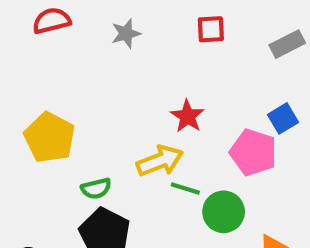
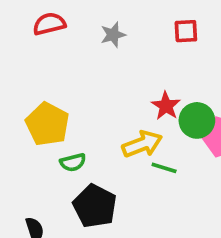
green semicircle: (96, 188) -> (73, 162), moved
green circle: (224, 212) -> (197, 120), moved

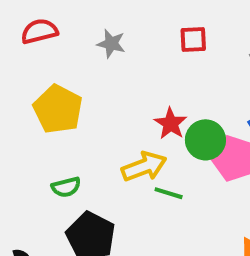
gray star: (113, 35) -> (111, 44), turned 30
yellow pentagon: (47, 124) -> (58, 109), moved

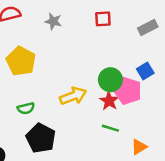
red star: (171, 124) -> (109, 101), moved
green line: (169, 193) -> (110, 128), moved

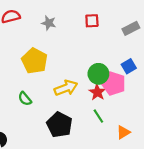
yellow pentagon: (21, 61) -> (35, 61), moved
green semicircle: (26, 108) -> (25, 99), turned 64
green line: (110, 128) -> (98, 116), turned 40
black pentagon: (41, 138) -> (59, 125), moved

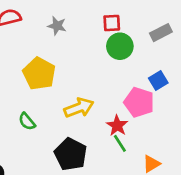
green circle: (98, 74) -> (120, 46), moved
red star: (97, 92) -> (117, 126), moved

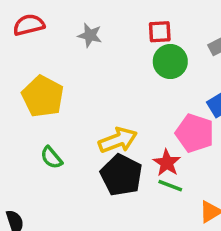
yellow pentagon: (39, 74) -> (43, 96), moved
green line: (120, 143) -> (170, 186), turned -36
black pentagon: (71, 154) -> (121, 175), moved

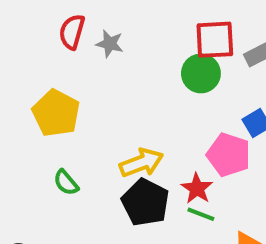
red semicircle: (29, 25) -> (72, 32), moved, turned -60
red square: (160, 32) -> (215, 40), moved, size x1.5

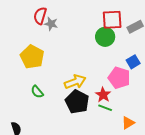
gray star: (110, 44) -> (51, 24), moved

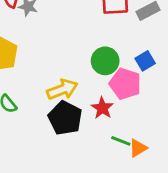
green circle: (105, 37) -> (105, 61), moved
green line: (105, 108) -> (121, 141), moved

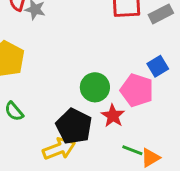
green circle: (105, 61) -> (95, 87), moved
yellow arrow: (62, 89) -> (59, 149), moved

